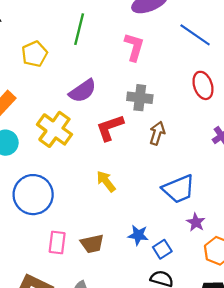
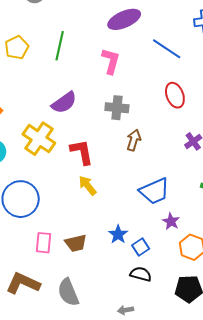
yellow pentagon: (35, 54) -> (17, 48), moved
red L-shape: (110, 128) -> (82, 152), moved, turned 100
blue star: (138, 235) -> (118, 234), turned 30

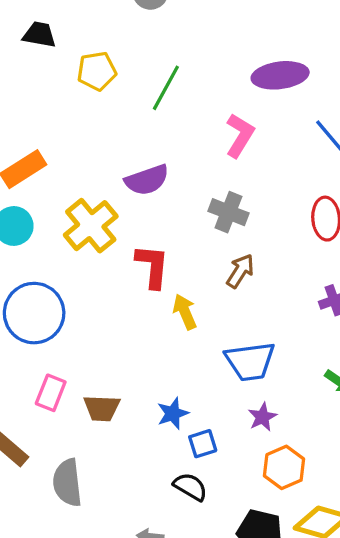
yellow arrow: (87, 185) -> (185, 312), moved

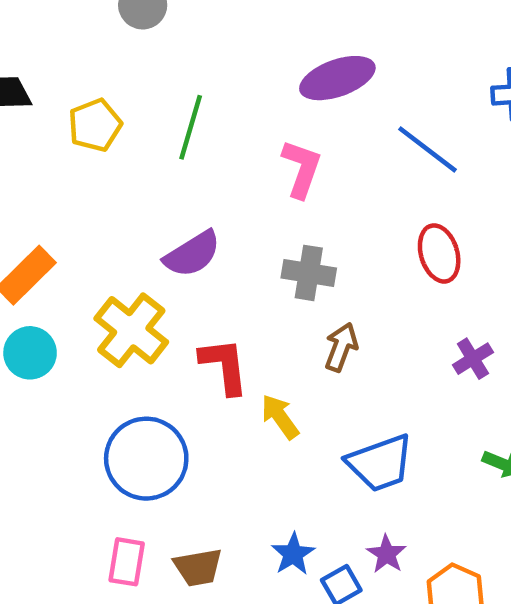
blue circle: (34, 313) -> (146, 459), moved
purple star: (262, 417) -> (387, 554), moved

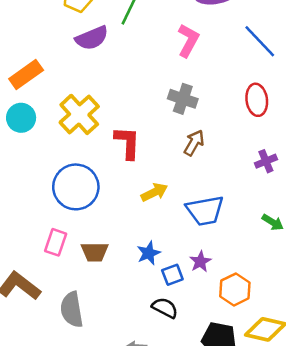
purple semicircle: (192, 254) -> (92, 38), moved
yellow arrow: (280, 417) -> (154, 192), moved, turned 90

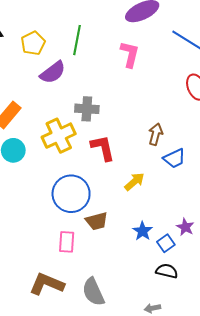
gray cross: (183, 99) -> (87, 109), moved
yellow cross: (79, 114) -> (59, 136), turned 32
blue trapezoid: (205, 211) -> (174, 158), moved, size x0.7
brown trapezoid: (95, 252) -> (97, 221), moved

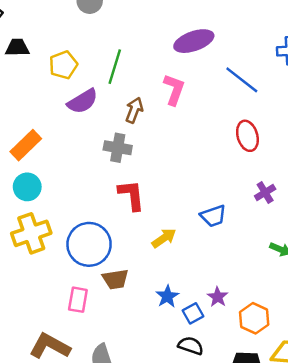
brown arrow: (156, 134) -> (134, 110), moved
yellow cross: (59, 136) -> (31, 233), moved

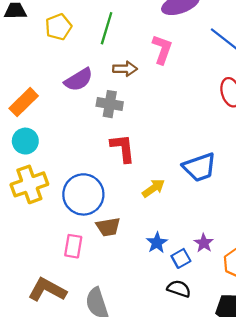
purple semicircle: (83, 101) -> (79, 80), moved
brown arrow: (134, 110) -> (125, 69), turned 70
blue trapezoid: (213, 216) -> (199, 167), size x1.4

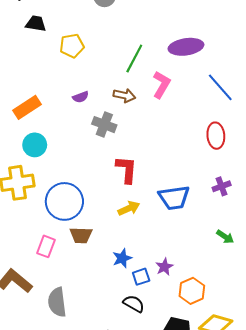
green line: (107, 28) -> (134, 59), moved
purple semicircle: (79, 80) -> (81, 97), size x0.6
cyan circle: (25, 141) -> (35, 145), moved
red L-shape: (123, 148) -> (126, 170), moved

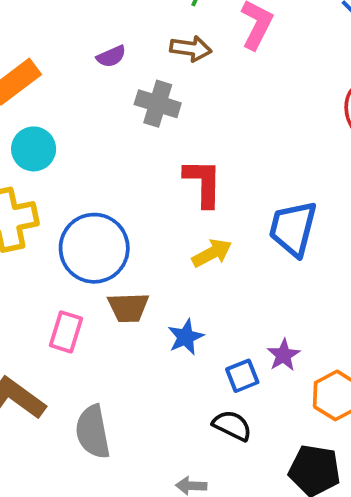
blue trapezoid: (174, 198) -> (293, 228), turned 116
blue star: (122, 258) -> (186, 337), moved

